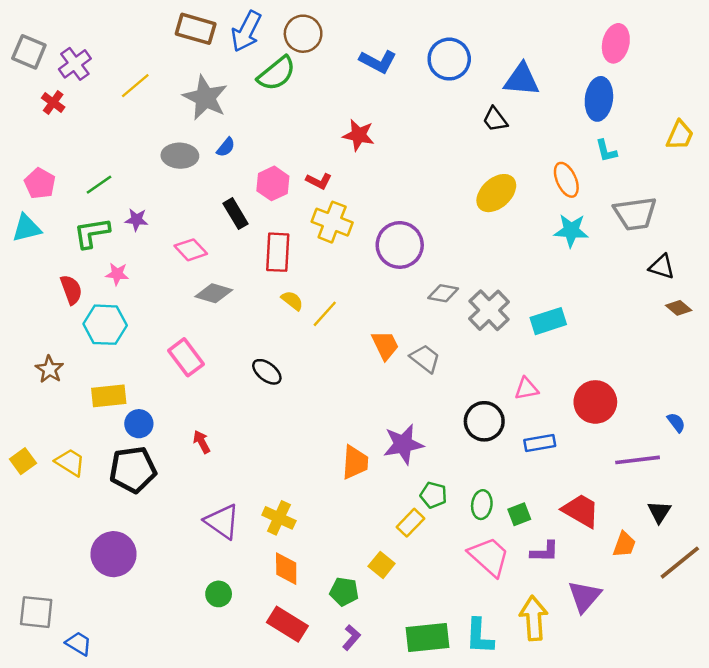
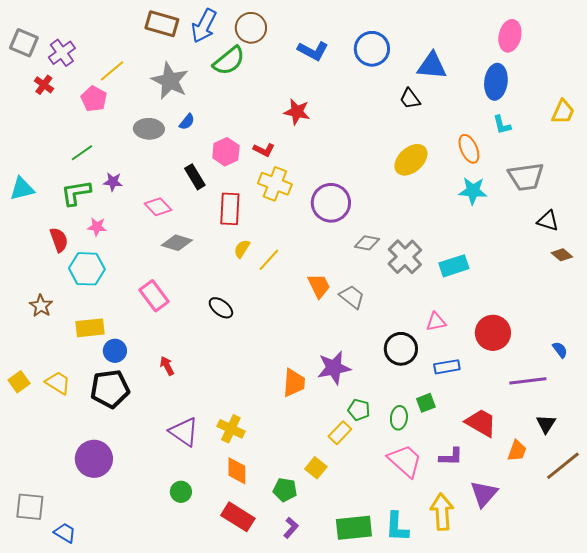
pink pentagon: (40, 183) -> (94, 99), moved
yellow semicircle: (292, 301) -> (242, 249), turned -96
green square: (519, 514) -> (426, 403), moved

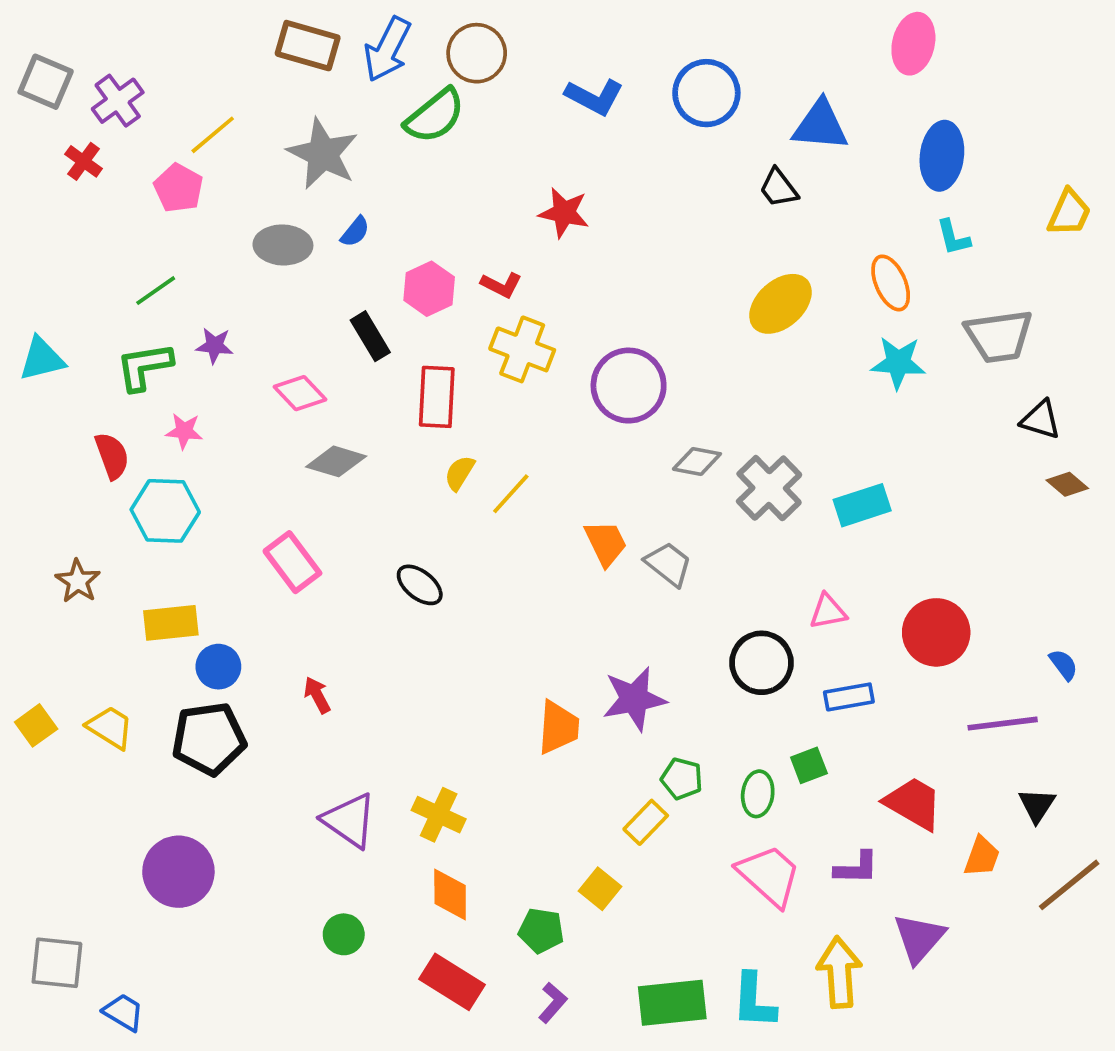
pink ellipse: (510, 36) -> (913, 44), moved

